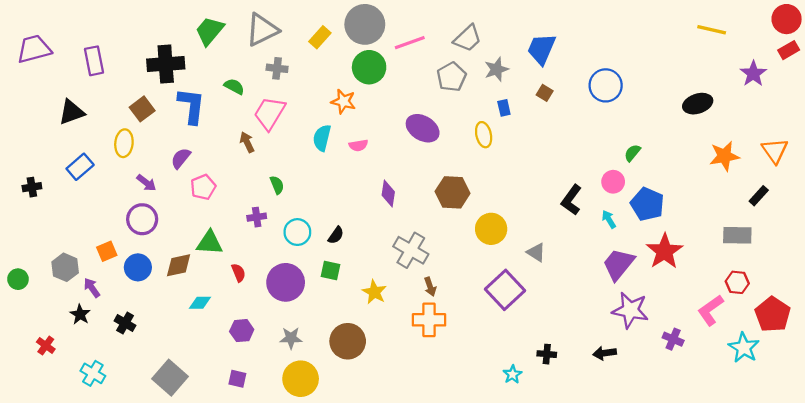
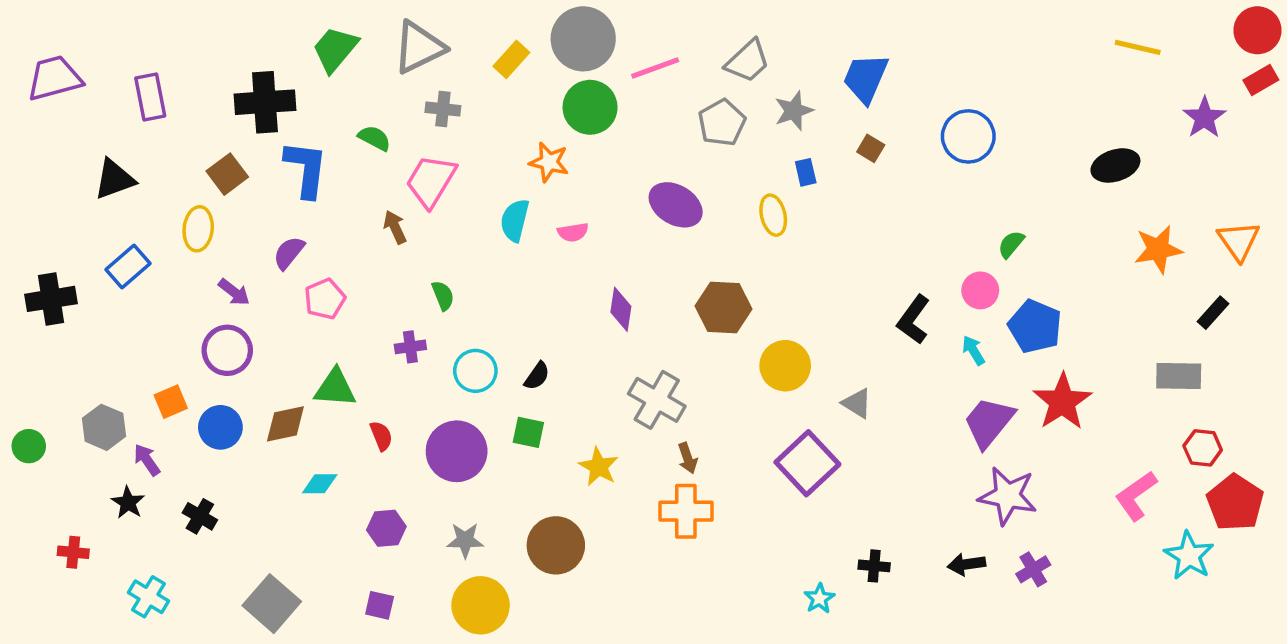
black cross: (32, 187) -> (51, 299), size x1.6
red hexagon: (737, 282) -> (1203, 448), moved
purple cross: (673, 339) -> (1033, 569), moved, turned 36
red cross: (46, 346) -> (73, 552), turned -30

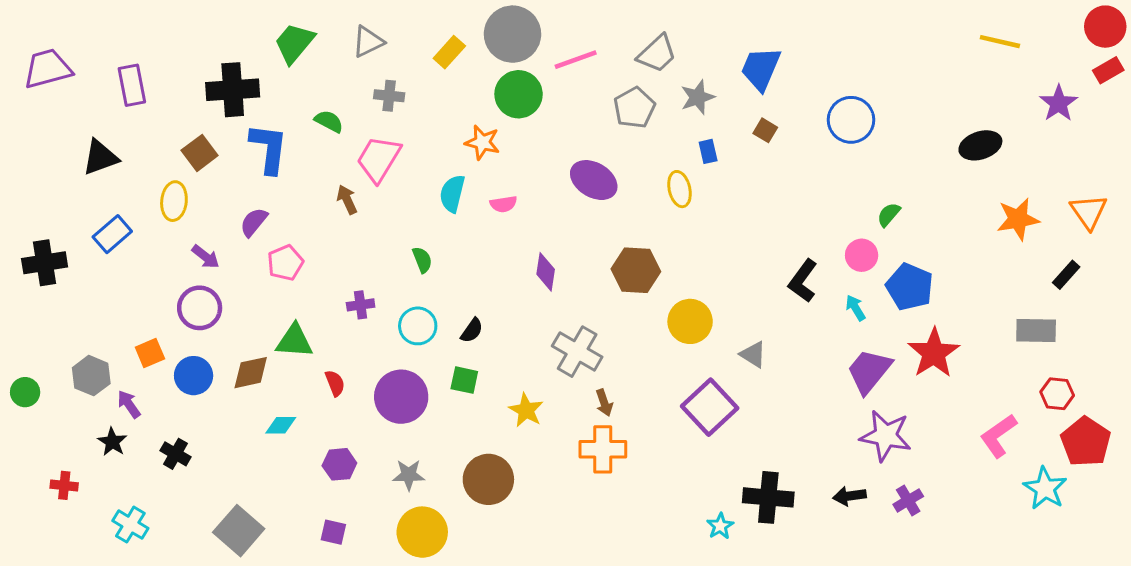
gray triangle: (419, 47) -> (368, 42), size x0.7
green semicircle: (443, 296) -> (422, 260), moved
black cross: (874, 566) -> (768, 497), size x1.8

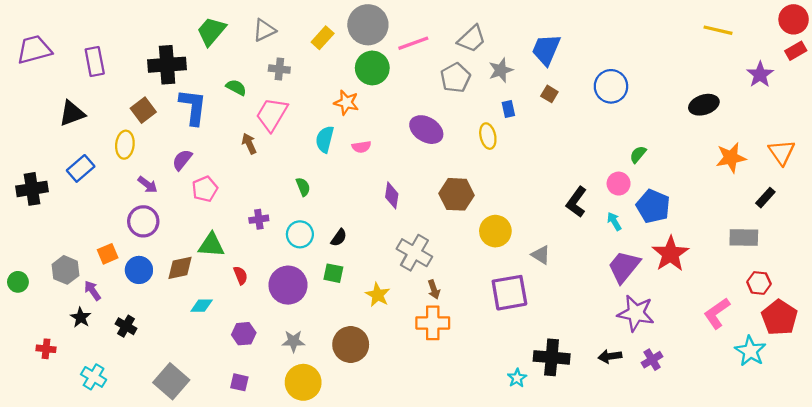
purple square: (710, 407) -> (509, 293), turned 33

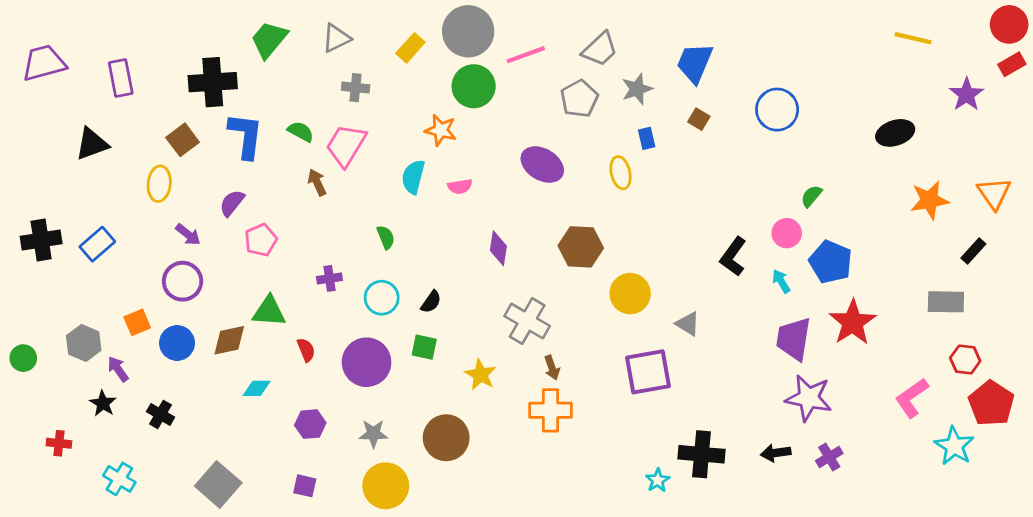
green semicircle: (236, 87) -> (301, 132), moved
blue rectangle: (81, 168) -> (97, 244), moved
purple trapezoid: (624, 267) -> (794, 339), turned -30

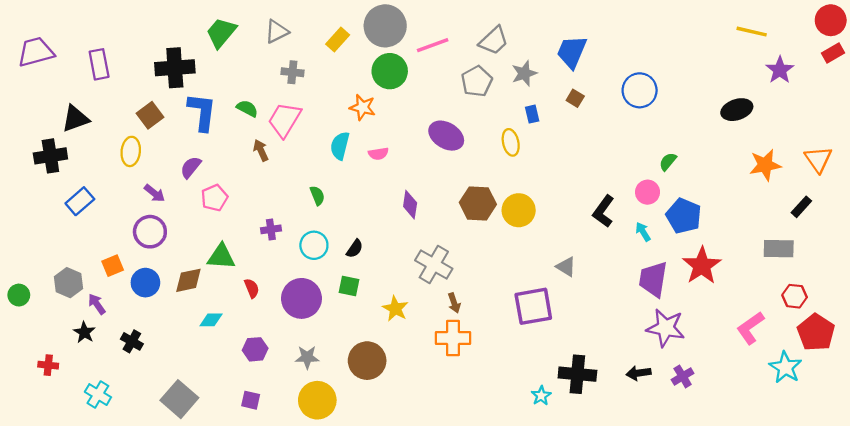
purple star: (967, 94) -> (780, 70), moved
black cross: (41, 240) -> (50, 156), moved
yellow circle: (630, 294) -> (519, 210), moved

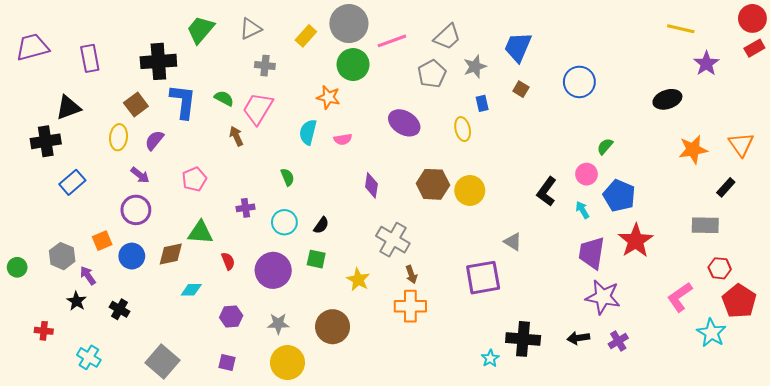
purple semicircle: (191, 167) -> (154, 140), moved

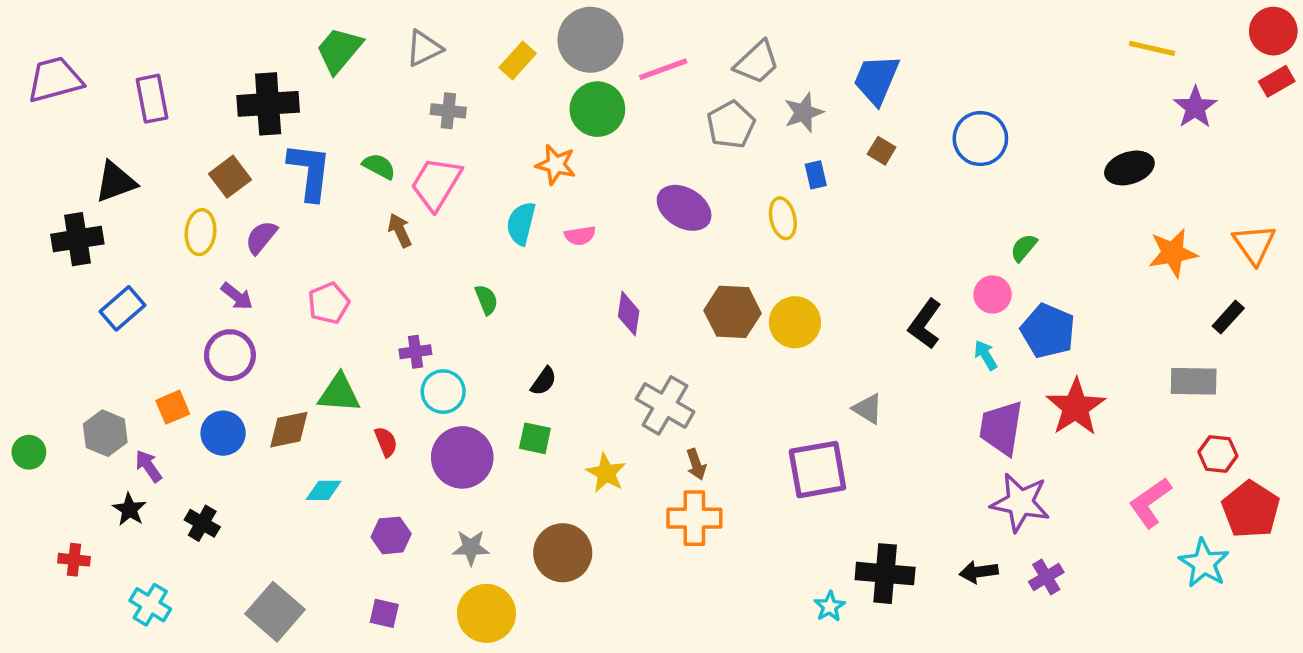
cyan circle: (284, 222) -> (443, 392), moved

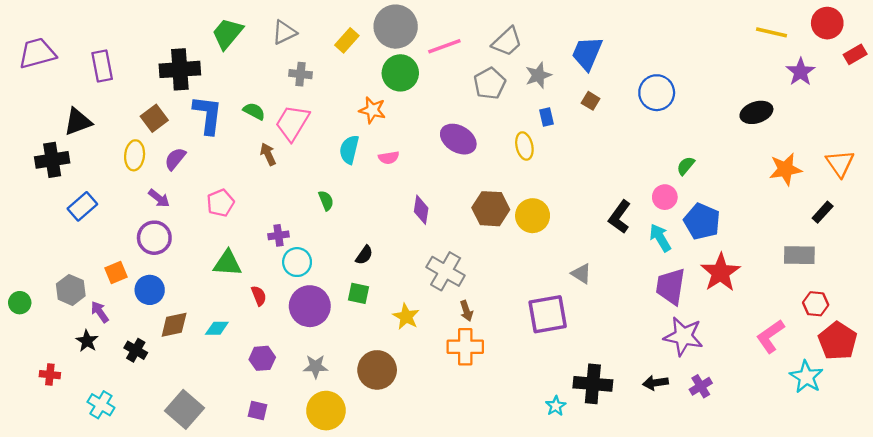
red circle: (1273, 31) -> (827, 23), moved
cyan arrow: (986, 355) -> (660, 238), size x1.4
brown diamond: (289, 430) -> (174, 325), moved

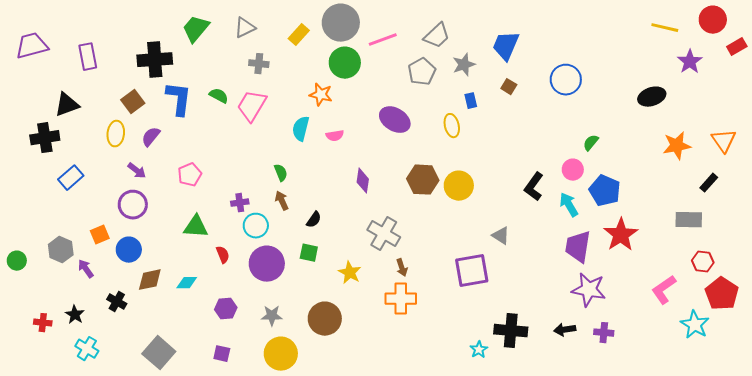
brown arrow: (268, 154) -> (282, 201), moved
black star: (87, 341) -> (75, 315), moved
purple cross: (701, 386) -> (604, 333), turned 36

